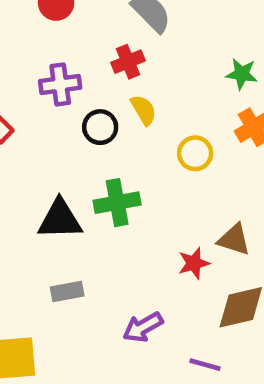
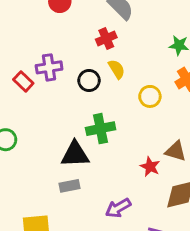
purple cross: (60, 84) -> (49, 67), moved
black triangle: (60, 219) -> (75, 154), moved
red star: (194, 263) -> (150, 167), turned -30

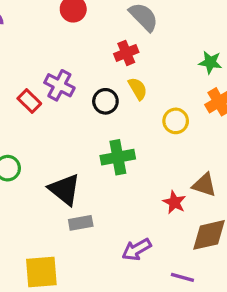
purple cross: (49, 67) -> (59, 85), turned 35
black triangle: (75, 154) -> (64, 189), moved, turned 40

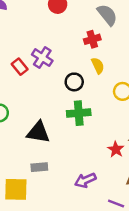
black circle: (105, 101) -> (74, 82), moved
black triangle: (64, 189) -> (38, 132), turned -35
gray rectangle: (81, 223) -> (39, 167), moved

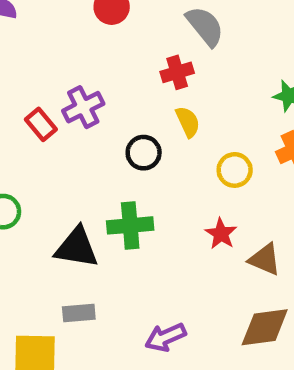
purple cross: (42, 58) -> (83, 107), turned 30
green cross: (79, 113) -> (130, 225), moved
red star: (116, 149) -> (221, 234), moved

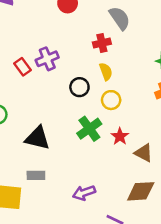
yellow circle: (235, 170) -> (111, 100), moved
green cross: (130, 225) -> (89, 129), moved, turned -35

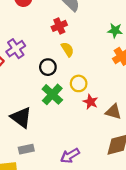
yellow circle: (111, 100) -> (79, 83), moved
green cross: (89, 129) -> (52, 94), moved
black triangle: (37, 138) -> (21, 117), turned 35

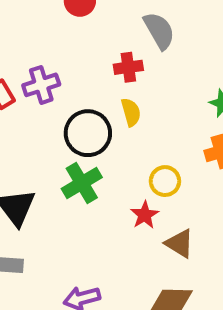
black circle: (48, 67) -> (88, 133), size x1.5
yellow circle: (79, 83) -> (165, 181), moved

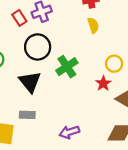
black circle: (88, 133) -> (38, 47), moved

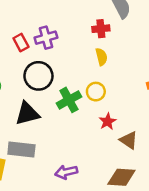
yellow circle: (114, 64) -> (96, 92), moved
black triangle: (30, 82) -> (27, 114), turned 50
gray rectangle: (27, 115) -> (21, 150), size x1.5

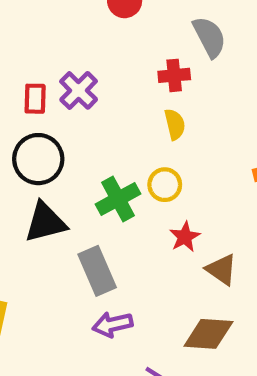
purple cross: (46, 38) -> (79, 90), turned -30
red rectangle: (21, 42) -> (35, 99), turned 30
black circle: (38, 76) -> (38, 159), moved
gray rectangle: (21, 150) -> (97, 271), moved, turned 60

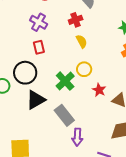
purple cross: (79, 90) -> (39, 22), moved
red rectangle: (35, 99) -> (39, 47), moved
purple arrow: (113, 324) -> (77, 137), turned -60

